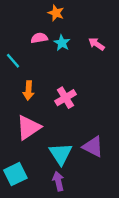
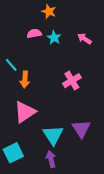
cyan line: (13, 61) -> (11, 65), moved
pink cross: (65, 98) -> (72, 81), moved
purple triangle: (93, 147) -> (81, 129), turned 30

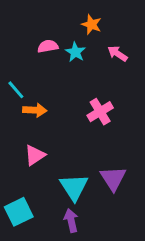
orange star: (49, 12) -> (91, 25), moved
orange arrow: (25, 80) -> (35, 110), turned -91
pink triangle: (25, 112) -> (35, 155), size x0.7

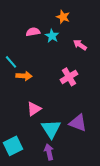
pink arrow: (118, 54) -> (80, 45), moved
pink triangle: (35, 155) -> (34, 109), moved
purple triangle: (113, 178) -> (78, 123), turned -36

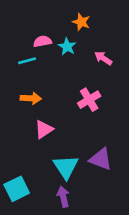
cyan line: (11, 62) -> (27, 61), moved, turned -64
pink triangle: (34, 109) -> (44, 129), moved

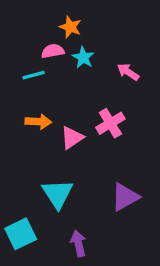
orange star: (81, 22) -> (70, 27), moved
pink triangle: (44, 129) -> (72, 138), moved
purple triangle: (101, 159) -> (125, 197), turned -50
cyan triangle: (66, 167) -> (58, 194), moved

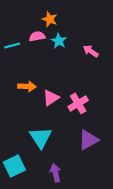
cyan line: (34, 75) -> (12, 45), moved
pink cross: (110, 123) -> (78, 103), moved

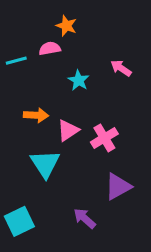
cyan star: (59, 41) -> (79, 80), moved
cyan triangle: (41, 138) -> (45, 164), moved
purple arrow: (55, 173) -> (85, 218), moved, turned -36

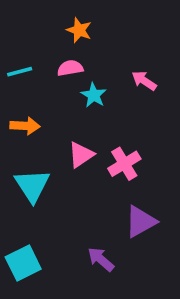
pink semicircle: (50, 48) -> (70, 68), moved
orange arrow: (36, 115) -> (25, 126), moved
cyan triangle: (45, 164) -> (32, 185), moved

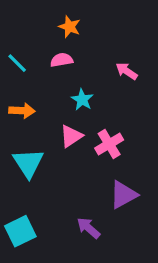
cyan line: (20, 72) -> (17, 63), turned 60
cyan star: (94, 95) -> (82, 100), moved

